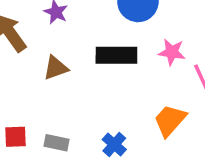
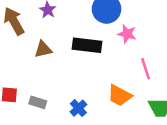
pink star: (172, 52) -> (127, 34), moved
orange trapezoid: (170, 120) -> (120, 95), turned -110

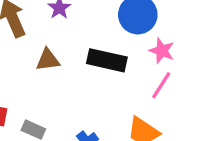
pink line: (146, 69) -> (161, 85), moved, turned 45

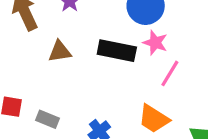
pink star: (162, 51) -> (155, 43), moved

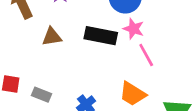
pink line: (170, 73) -> (146, 55), turned -60

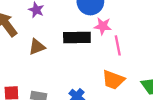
pink line: (146, 55) -> (118, 45), turned 30

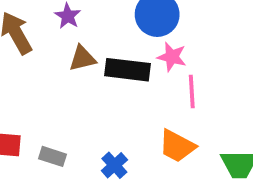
brown triangle: (37, 47) -> (82, 58), moved

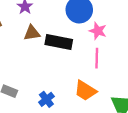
pink star: (172, 57) -> (98, 31), moved

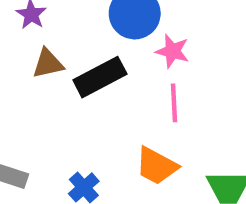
black rectangle: (59, 42) -> (100, 77), turned -35

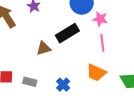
brown triangle: (48, 63) -> (44, 48), moved

